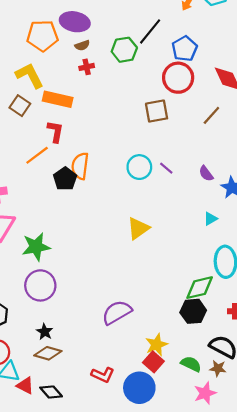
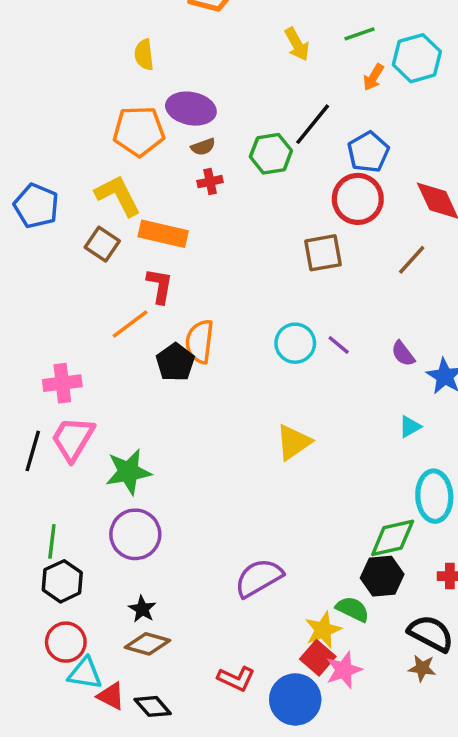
green semicircle: (191, 364) -> (353, 609), moved
pink star: (205, 393) -> (344, 670), moved

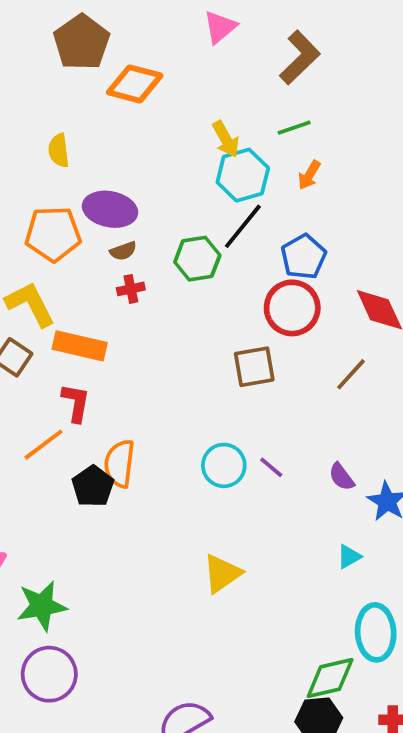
cyan hexagon: (417, 58) -> (243, 175), moved

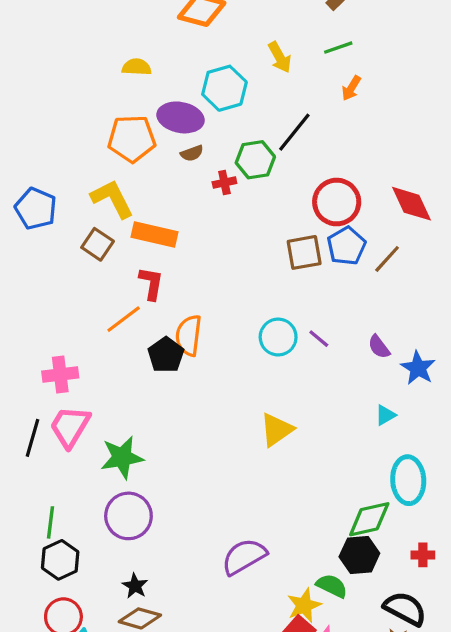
yellow semicircle: (59, 150) -> (137, 67), turned 100
cyan hexagon: (243, 175) -> (224, 88), moved
blue pentagon: (304, 257) -> (346, 246), moved
red cross: (131, 289) -> (224, 183), moved

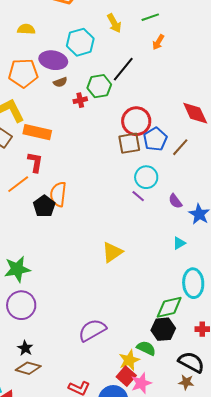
red circle: (337, 202) -> (136, 121), moved
cyan circle: (278, 337) -> (146, 177), moved

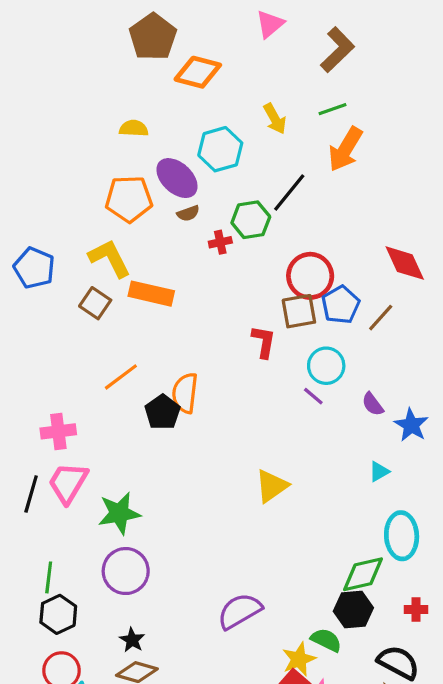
orange arrow: (158, 42) -> (345, 149), size x1.8
purple ellipse: (53, 60) -> (177, 178), turned 32
red L-shape: (35, 162) -> (264, 342), moved

